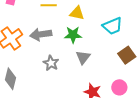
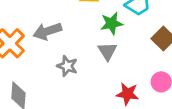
green star: (73, 35) -> (112, 23), moved

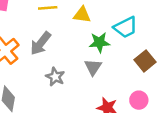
gray arrow: (47, 31) -> (41, 43), turned -40

